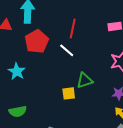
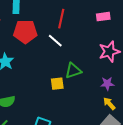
red pentagon: (37, 41) -> (25, 32), turned 30

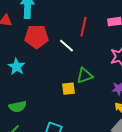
red line: (61, 19) -> (84, 27), moved

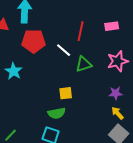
green triangle: (85, 76) -> (84, 64), moved
green semicircle: (18, 107) -> (57, 113), moved

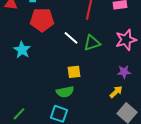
white line: (64, 50) -> (71, 38), moved
yellow arrow: (118, 113) -> (116, 92), moved, turned 88

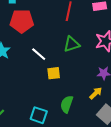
white line: (71, 38) -> (39, 54), moved
green semicircle: (65, 92) -> (67, 104), moved, turned 120

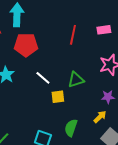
green triangle: (72, 44) -> (76, 80), moved

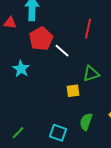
red pentagon: (26, 45) -> (41, 39), turned -30
white line: (43, 78) -> (62, 51), moved

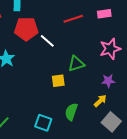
red line: (88, 29) -> (73, 19), turned 60
red pentagon: (41, 39) -> (26, 29), turned 30

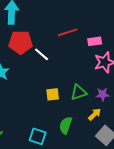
pink rectangle: (104, 14) -> (95, 41), moved
green triangle: (76, 64) -> (79, 92), moved

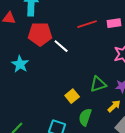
pink rectangle: (95, 41) -> (114, 23), moved
yellow square: (53, 94) -> (72, 96), moved, turned -32

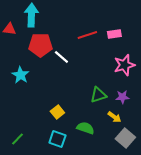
yellow square: (72, 96) -> (57, 112), moved
yellow arrow: (114, 106) -> (114, 117), turned 80
green semicircle: (85, 117) -> (85, 128), turned 90

